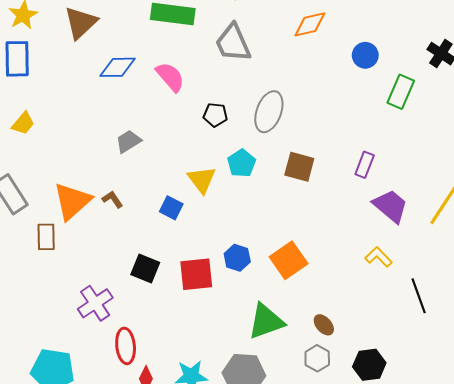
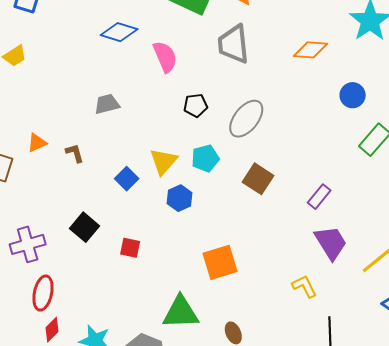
black pentagon: (215, 115) -> (196, 105), turned -30
orange triangle: (72, 201) -> (37, 143), size x0.5
blue hexagon: (237, 258) -> (180, 198), moved
red square: (196, 274) -> (130, 248), size x0.6

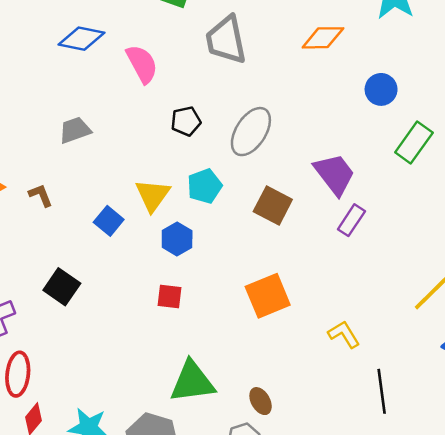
purple trapezoid: (331, 243) -> (335, 174), moved
red square: (130, 248) -> (170, 296), moved
orange square: (220, 262) -> (268, 296), moved

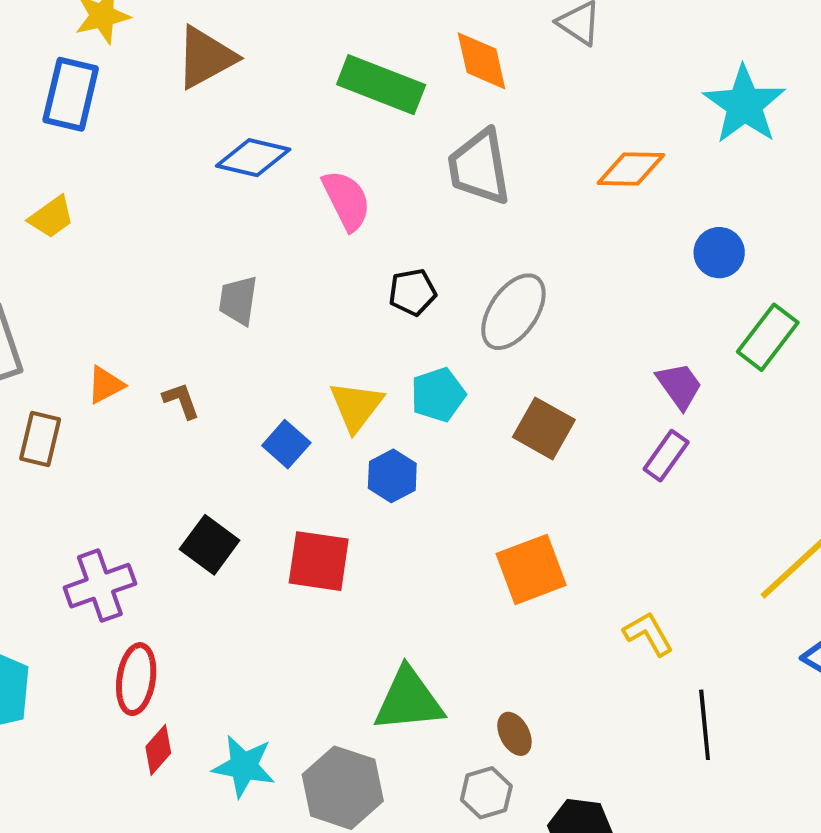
gray trapezoid: (75, 130) -> (238, 300), turned -64
purple trapezoid: (335, 174) -> (679, 386), moved, size x0.7
red square: (170, 296) -> (319, 561), moved, size x1.6

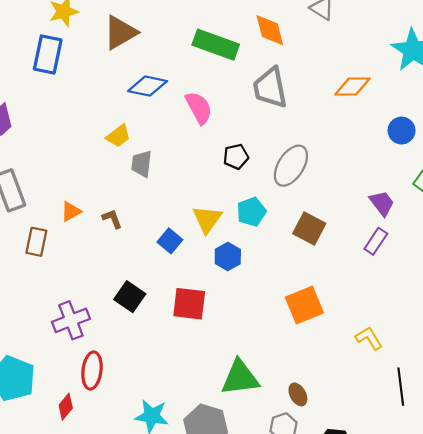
yellow trapezoid: (51, 217) -> (118, 136), moved
red diamond: (158, 750) -> (66, 407), moved

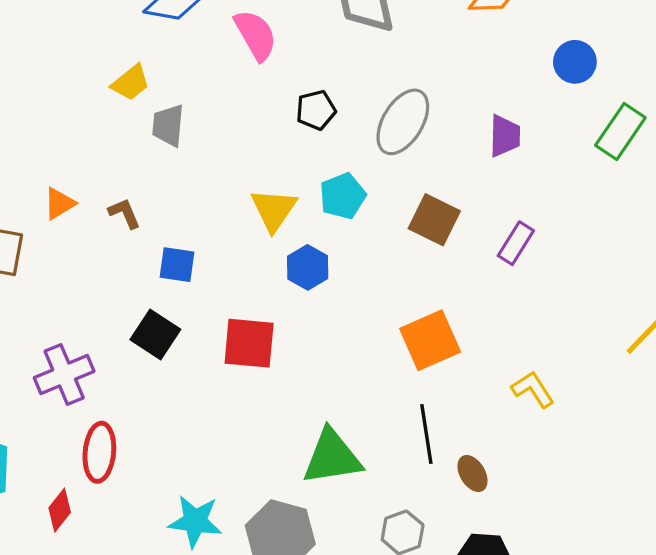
purple trapezoid: (382, 203) -> (505, 136), moved, turned 40
blue square: (170, 241) -> (177, 265), moved, turned -30
purple rectangle: (376, 241) -> (516, 243), moved
black line: (401, 387) -> (426, 434), moved
brown ellipse: (298, 394) -> (473, 474), moved

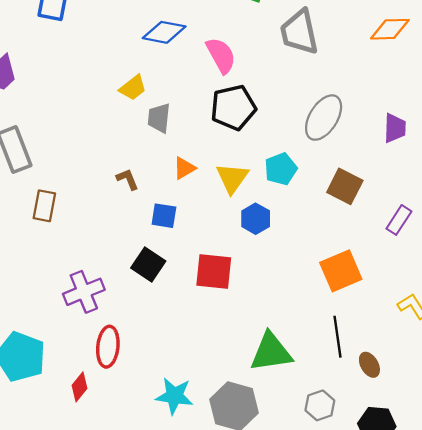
black pentagon: (316, 110) -> (233, 107), moved, size x1.6
orange triangle: (59, 204) -> (184, 168), moved
purple rectangle: (516, 243) -> (399, 220), moved

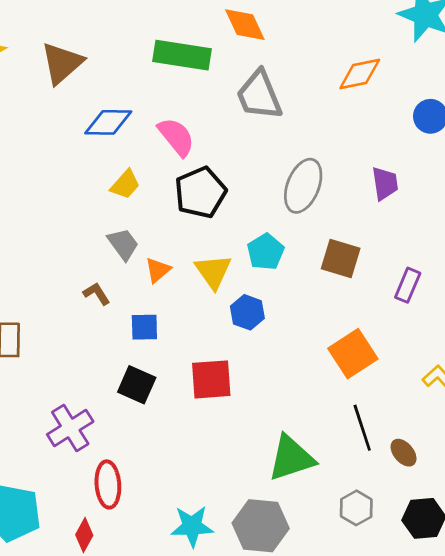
yellow trapezoid: (133, 88) -> (125, 185), moved
gray trapezoid: (159, 118) -> (123, 244), moved, turned 148

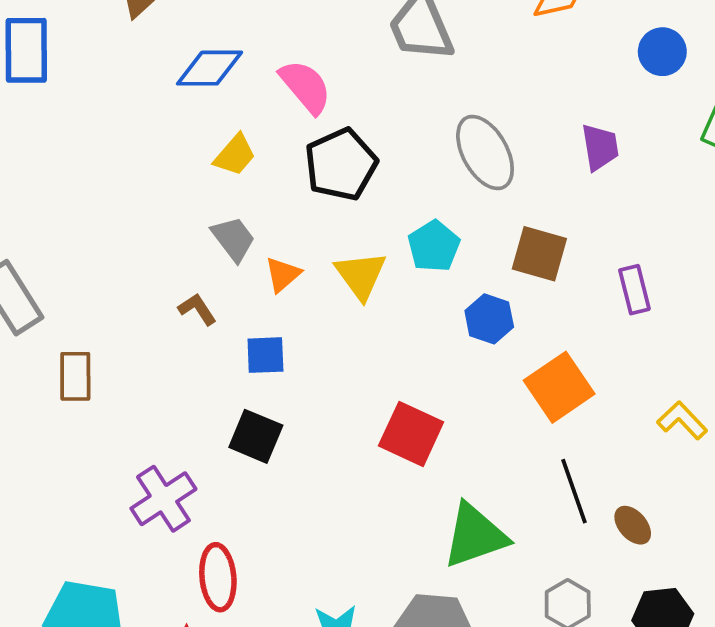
gray ellipse: (303, 186) -> (485, 152), turned -50
purple rectangle: (408, 285) -> (634, 290), turned -36
blue hexagon: (247, 312) -> (489, 319), moved
red square: (211, 379) -> (411, 434), moved, turned 30

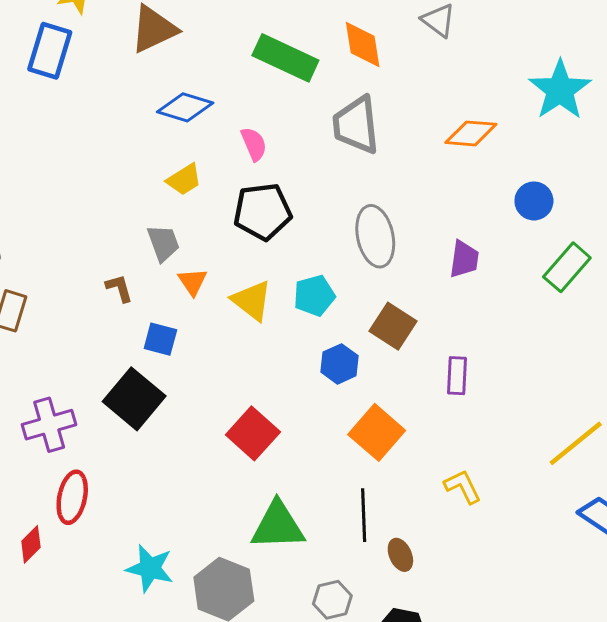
pink semicircle: (305, 87) -> (254, 144), size x0.7
orange triangle: (283, 274) -> (193, 282), turned -40
yellow triangle: (361, 275) -> (252, 301), turned -33
orange square: (559, 387) -> (377, 432), turned -32
black square: (256, 436) -> (134, 399), size x1.4

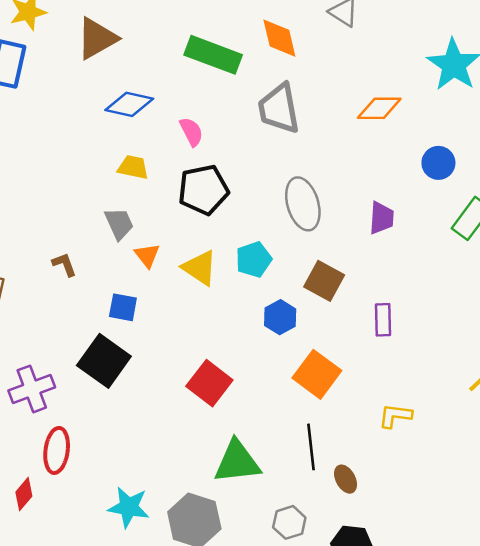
yellow trapezoid: (184, 180) -> (133, 167), turned -132
brown L-shape: (119, 288) -> (64, 265), moved
yellow L-shape: (463, 487) -> (395, 416), turned -52

